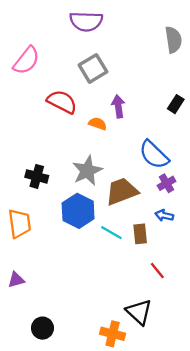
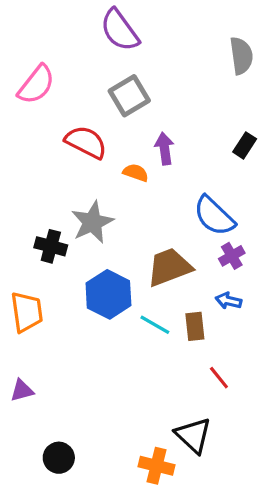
purple semicircle: (86, 21) -> (120, 30), turned 52
gray star: (87, 171) -> (92, 222), moved

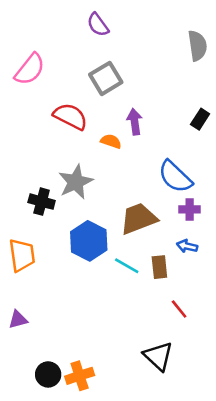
purple semicircle: (120, 30) -> (98, 25), size x0.7
purple cross: (232, 256) -> (190, 209), turned 30
orange cross: (156, 466) -> (80, 376), moved, turned -32

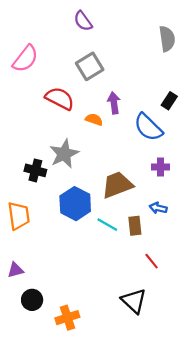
blue semicircle: (175, 177) -> (148, 127), moved
purple cross: (190, 209) -> (160, 167), moved
black circle: (48, 374) -> (32, 300), moved

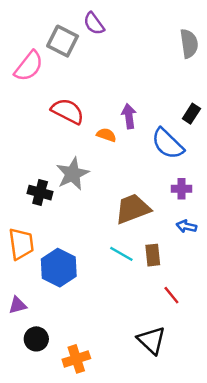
gray square: (90, 66) -> (63, 41), moved, turned -32
blue hexagon: (75, 204) -> (59, 268), moved
blue arrow: (158, 208) -> (186, 226), moved

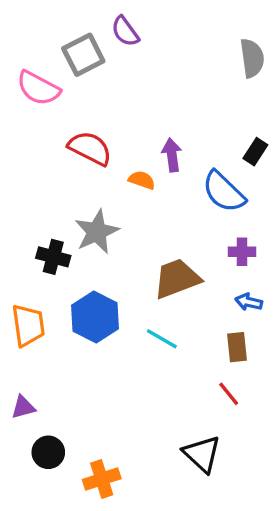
gray square: (63, 41) -> (83, 55), turned 36
pink semicircle: (29, 66) -> (38, 88), turned 80
brown rectangle: (153, 255) -> (237, 347), moved
blue hexagon: (59, 268) -> (95, 317), moved

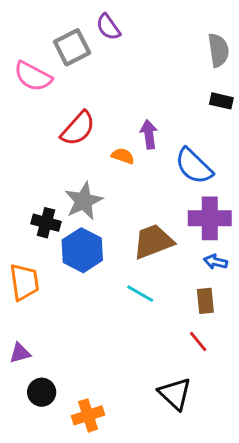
red semicircle: (90, 148) -> (78, 128), turned 105
black rectangle: (255, 152) -> (221, 101), moved, turned 70
purple cross: (242, 252) -> (210, 218), size x1.8
blue hexagon: (95, 317) -> (82, 250), moved

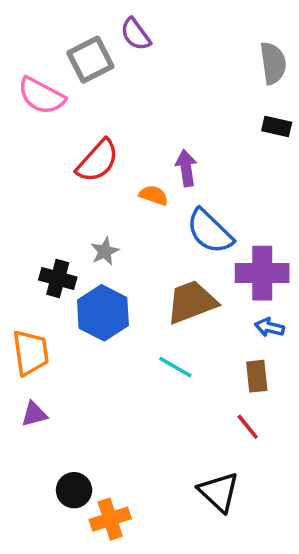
blue semicircle: (194, 166) -> (210, 231), moved
gray star: (84, 201) -> (105, 251), size x0.6
purple triangle: (20, 353) -> (34, 414), moved
black circle: (42, 392) -> (74, 490), moved

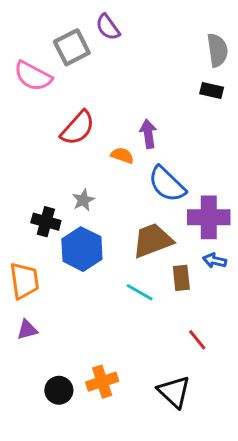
black rectangle: (277, 126) -> (212, 91), moved
brown rectangle: (257, 376) -> (181, 278), moved
orange cross: (110, 519) -> (102, 382), moved

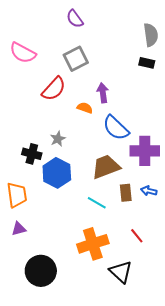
gray square: (72, 47) -> (76, 59), moved
blue arrow: (215, 261) -> (149, 191), moved
orange cross: (102, 382) -> (93, 244), moved, size x1.4
black circle: (59, 390) -> (41, 271), size x1.6

